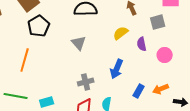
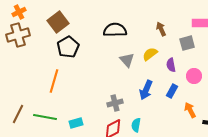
gray triangle: (79, 43) -> (127, 60), moved
orange arrow: (161, 89) -> (190, 110), turned 84
blue rectangle: (139, 91) -> (172, 91), moved

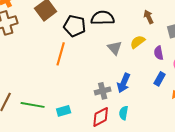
black pentagon: (68, 47) -> (75, 26), moved, turned -30
orange line: (54, 81) -> (61, 54), moved
blue arrow: (146, 90) -> (124, 83), moved

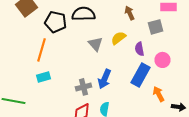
blue rectangle: (160, 79) -> (140, 75), size x1.6
cyan rectangle: (64, 111) -> (44, 77), moved

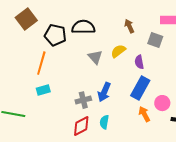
gray square: (156, 27) -> (155, 40), turned 35
pink circle: (162, 60) -> (162, 103), moved
orange arrow: (158, 94) -> (144, 114), moved

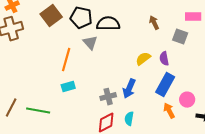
black pentagon: (55, 35) -> (81, 18), moved
yellow semicircle: (118, 51) -> (143, 59), moved
gray triangle: (95, 57) -> (90, 43), moved

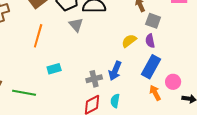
gray square: (180, 37) -> (153, 21), moved
orange line: (66, 60) -> (38, 36), moved

